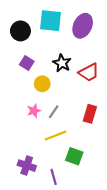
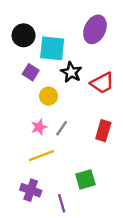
cyan square: (51, 21) -> (52, 48), moved
yellow line: (56, 136) -> (41, 156), moved
green square: (74, 156) -> (85, 179), turned -36

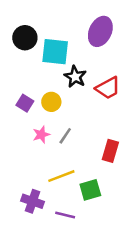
purple square: (31, 72) -> (25, 103), moved
red rectangle: (103, 131) -> (110, 151), moved
yellow line: (41, 156) -> (61, 176), moved
purple line: (62, 203) -> (65, 215), turned -60

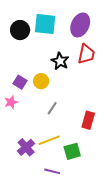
cyan square: (55, 52) -> (45, 24), moved
red trapezoid: (108, 88) -> (86, 54), moved, turned -50
pink star: (41, 135) -> (11, 102), moved
purple cross: (32, 201) -> (26, 147), moved, turned 30

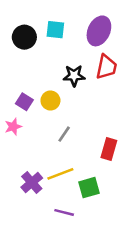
cyan square: (45, 24) -> (55, 30), size x0.7
black star: (60, 61) -> (74, 76), turned -30

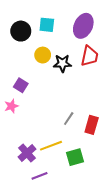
yellow circle: (50, 101) -> (43, 55), moved
gray line: (64, 134) -> (69, 119), moved
purple line: (64, 212) -> (40, 176), moved, turned -35

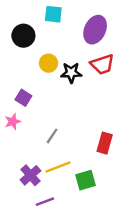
cyan square: (47, 25) -> (53, 14), moved
red trapezoid: (90, 56) -> (102, 64), turned 60
gray line: (69, 119) -> (52, 136), moved

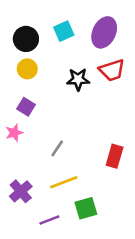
cyan square: (53, 14) -> (64, 31), moved, turned -30
yellow circle: (48, 63) -> (27, 69), moved
purple cross: (31, 175) -> (21, 191), moved
green square: (86, 180) -> (86, 208), moved

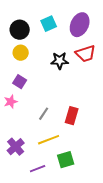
red rectangle: (115, 156) -> (72, 116), moved

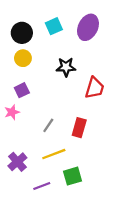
red trapezoid: (86, 54) -> (95, 88), moved, turned -55
purple square: (20, 82) -> (22, 90), turned 32

